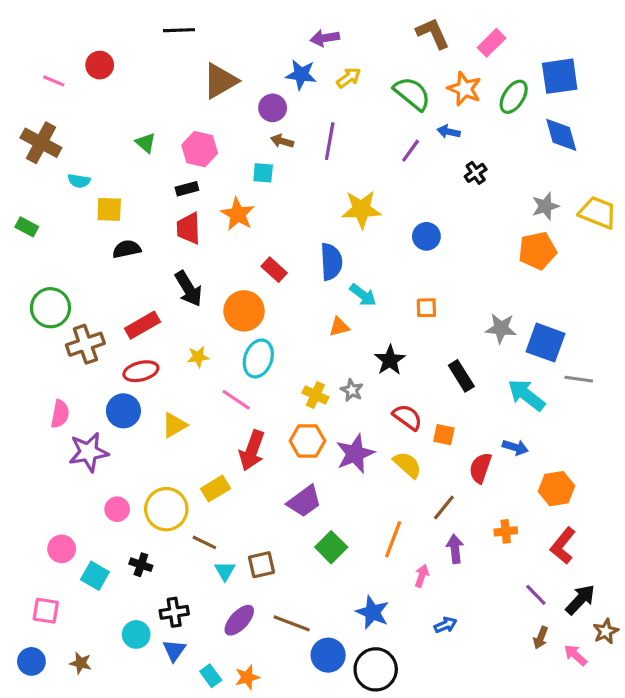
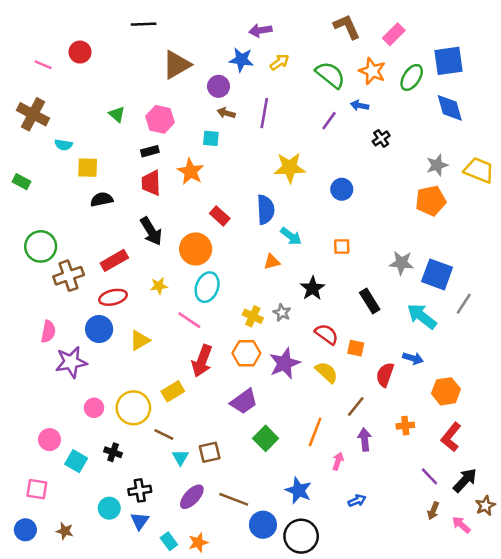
gray line: (579, 379) -> (464, 304), turned -65

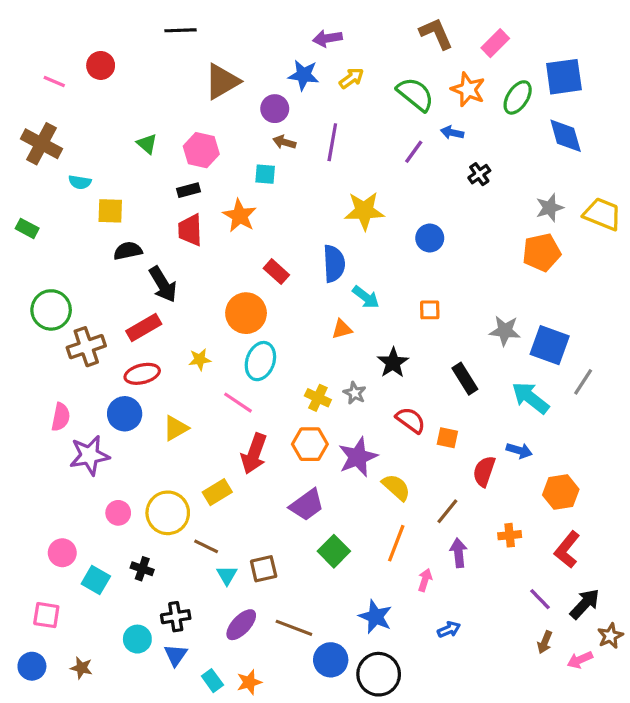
black arrow: (151, 231) -> (163, 284), moved
yellow semicircle: (327, 372) -> (396, 487), moved
pink arrow: (461, 525) -> (580, 660), turned -66

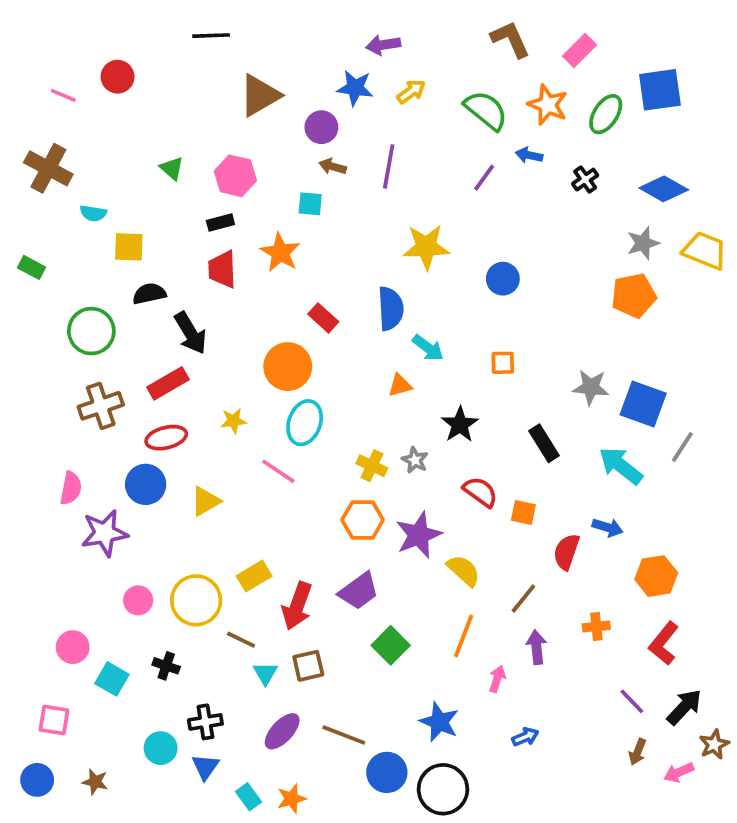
blue diamond: (566, 136) -> (664, 189), moved, turned -45
black cross: (479, 174) -> (585, 180), moved
green circle: (51, 310) -> (91, 331), moved
red arrow: (254, 454) -> (297, 606), moved

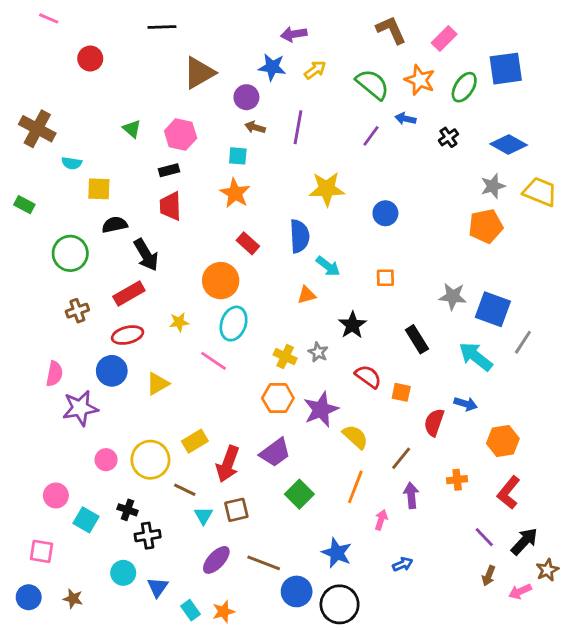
pink line: (63, 95) -> (49, 18), moved
orange star: (280, 252) -> (235, 193), moved
brown cross: (101, 406) -> (77, 311), size x0.7
black cross: (205, 722) -> (148, 536), moved

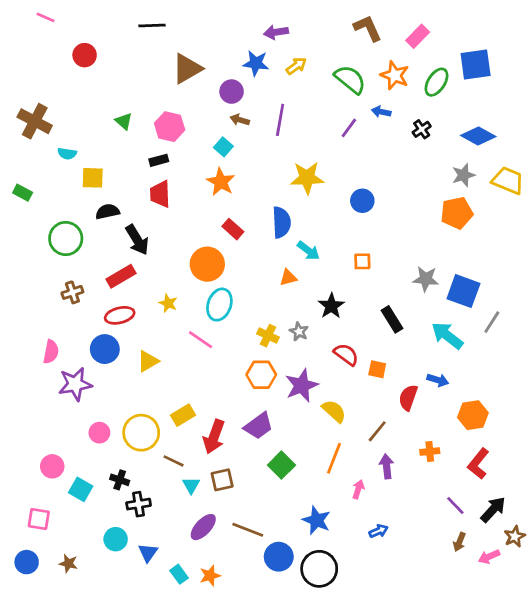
cyan square: (238, 156) -> (223, 147), turned 36
yellow star: (179, 322) -> (168, 303), turned 30

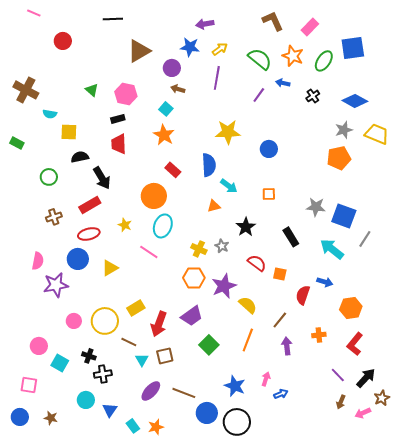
purple line: (280, 120) -> (217, 78), moved
green circle: (66, 238) -> (49, 177), size x0.7
pink arrow: (358, 489) -> (266, 379), moved

